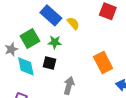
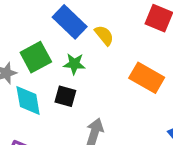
orange rectangle: (103, 63) -> (147, 78), moved, turned -35

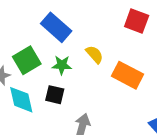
yellow semicircle: (104, 35) -> (94, 54), moved

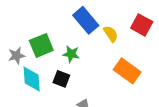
blue rectangle: (56, 27) -> (86, 20), moved
yellow semicircle: (94, 54) -> (111, 34), moved

